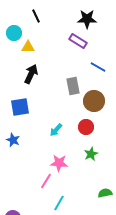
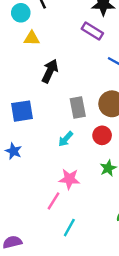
cyan circle: (14, 33) -> (21, 13), moved
black arrow: (31, 74) -> (50, 71), moved
gray rectangle: (73, 86) -> (78, 107), moved

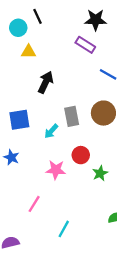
red circle: (102, 135) -> (81, 155), moved
cyan arrow: (66, 139) -> (51, 131), moved
pink star: (69, 179) -> (56, 170), moved
pink line: (54, 201) -> (34, 204), moved

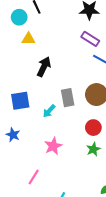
purple rectangle: (85, 45) -> (90, 39), moved
red circle: (81, 155) -> (93, 128), moved
pink star: (56, 170) -> (53, 146), turned -30

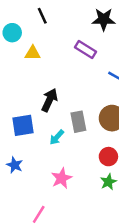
cyan circle: (19, 17) -> (12, 33), moved
purple rectangle: (90, 39) -> (86, 49), moved
black arrow: (44, 67) -> (49, 100), moved

